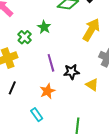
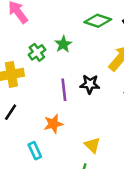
black star: (71, 72) -> (90, 84), moved
yellow triangle: (92, 85) -> (92, 145), moved

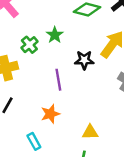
black star: (90, 84) -> (84, 60), moved
yellow triangle: (92, 145) -> (90, 132), turned -42

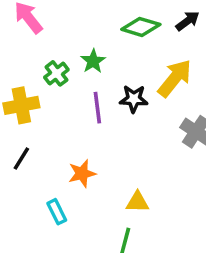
purple line: (58, 80) -> (97, 108), moved

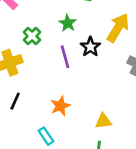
green star: (93, 61) -> (68, 23), moved
black star: (134, 99) -> (90, 47), turned -30

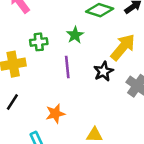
green cross: (32, 36) -> (39, 42), turned 30
black star: (90, 47) -> (103, 71), moved

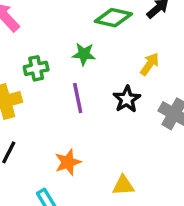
green star: (75, 35) -> (84, 54), turned -30
yellow arrow: (123, 47) -> (150, 64), size x0.6

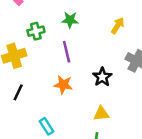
black star: (127, 99) -> (102, 77), moved
orange star: (68, 162) -> (63, 85), moved, turned 30

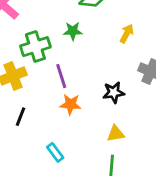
green cross: (36, 31) -> (35, 47), size x1.5
purple line: (67, 52) -> (61, 76), moved
black star: (102, 77) -> (114, 92), turned 30

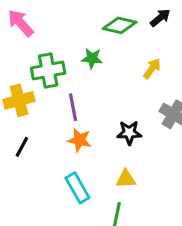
cyan rectangle: (55, 152) -> (77, 188), moved, size x1.4

